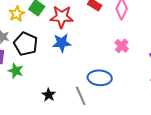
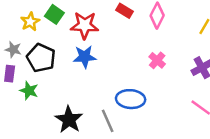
black star: (49, 95) -> (69, 120), size x1.6

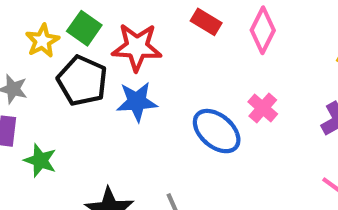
black pentagon: (41, 58) -> (82, 81), moved
blue ellipse: (131, 99) -> (217, 131), moved, turned 36

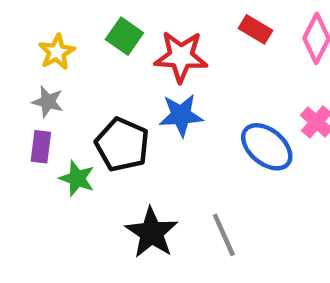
yellow star: (42, 41) -> (57, 52), moved
black pentagon: (82, 81) -> (122, 145), moved

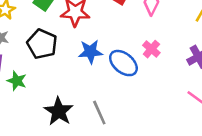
blue star: (181, 115) -> (90, 52), moved
black pentagon: (122, 145) -> (42, 44), moved

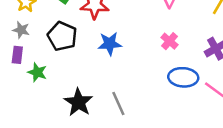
blue ellipse: (123, 63) -> (183, 77), moved, turned -36

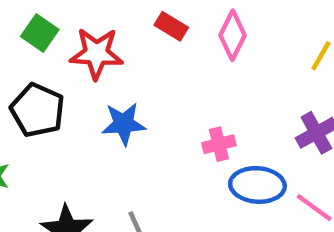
pink cross: (170, 41) -> (219, 144), moved, turned 35

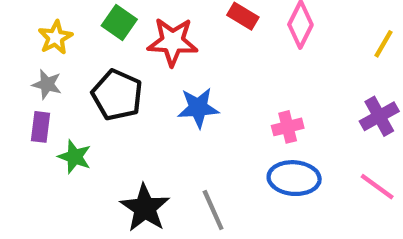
blue ellipse: (257, 185) -> (294, 178), moved

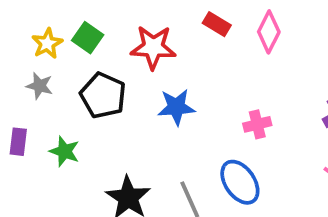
green square: (119, 23) -> (88, 38), moved
purple rectangle: (40, 127) -> (18, 142), moved
blue ellipse: (294, 178) -> (240, 182), moved, turned 51

